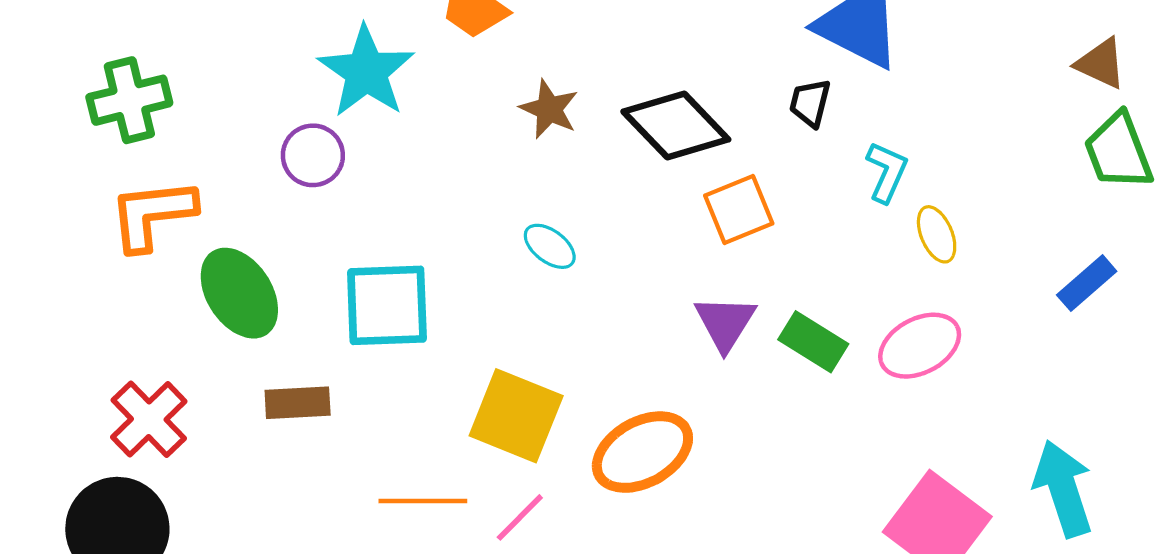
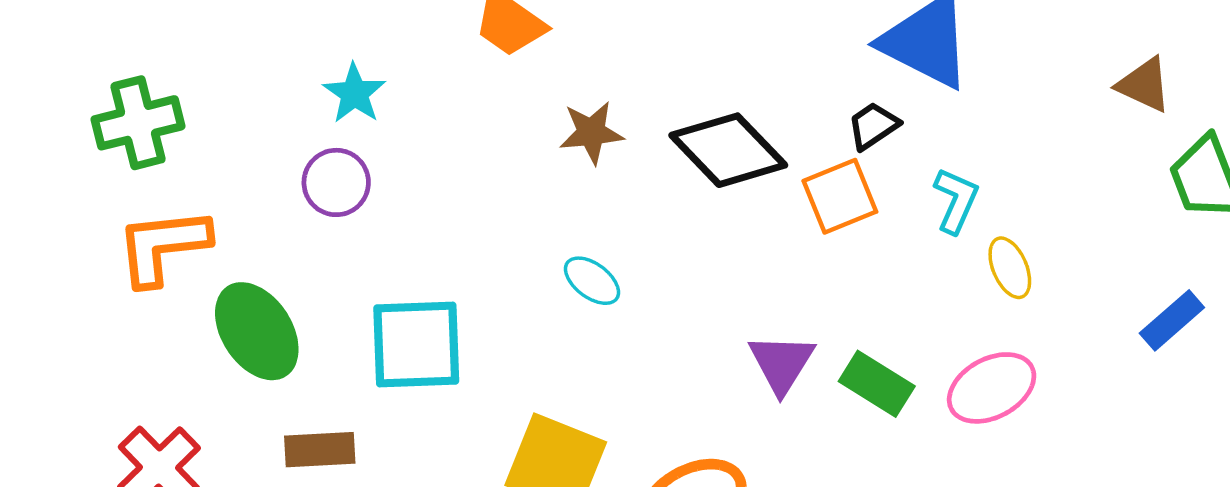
brown triangle: (1101, 63) -> (1144, 85), moved
cyan star: (366, 72) -> (354, 93), moved, size x0.6
black trapezoid: (810, 103) -> (873, 126), turned 42
brown star: (549, 109) -> (591, 132), turned -30
orange square: (739, 209) -> (840, 196), moved

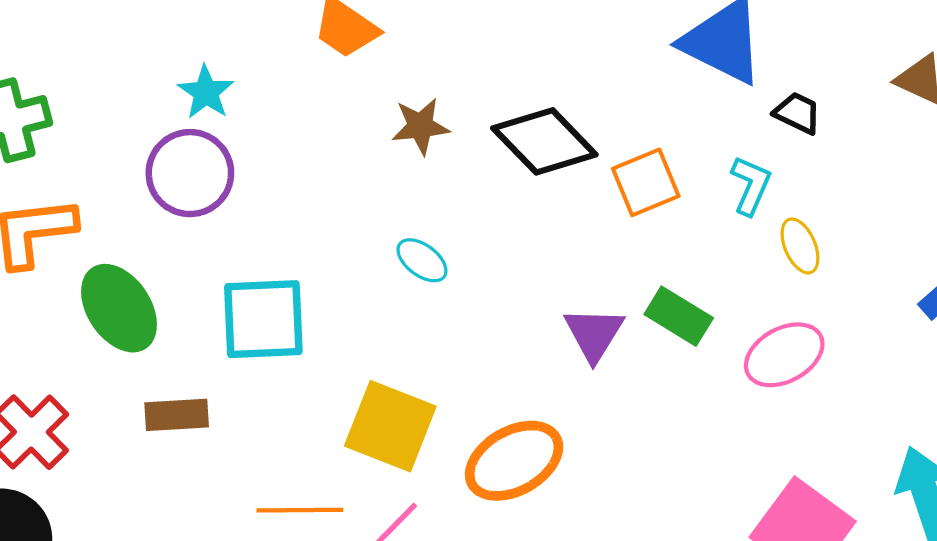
black trapezoid: (873, 126) -> (797, 113), moved, turned 60
purple circle: (336, 182) -> (190, 173), size x1.4
green rectangle: (877, 384) -> (679, 316), moved

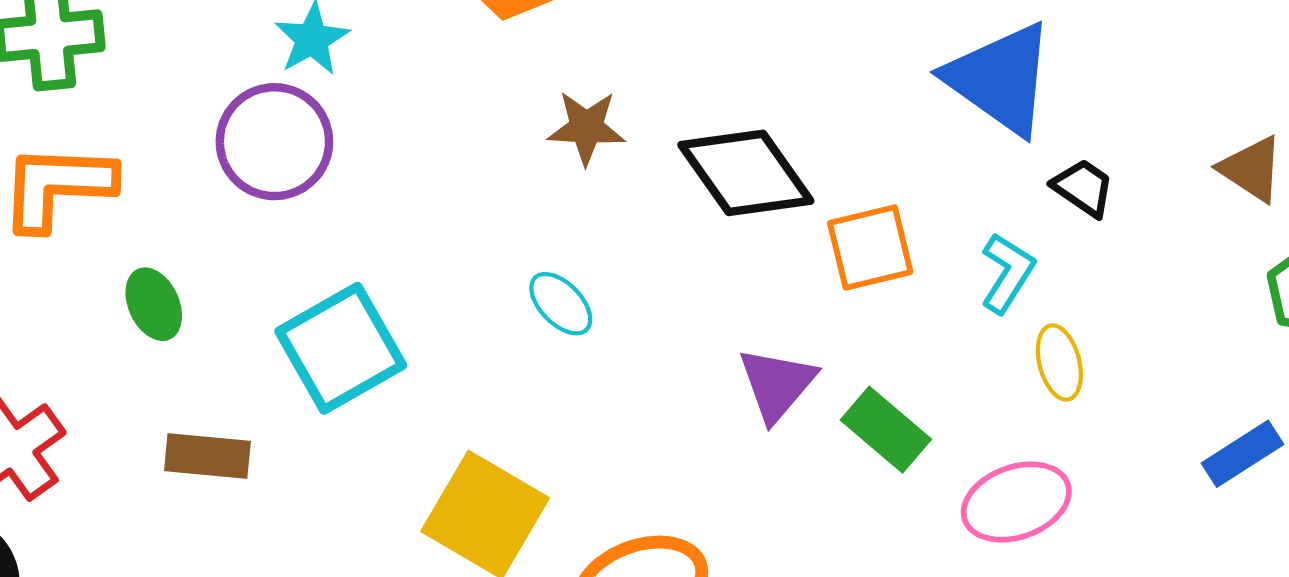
green ellipse: (119, 308) -> (154, 304), size x0.6
cyan square: (263, 319) -> (341, 348), turned -36
purple triangle: (594, 334) -> (777, 384), moved

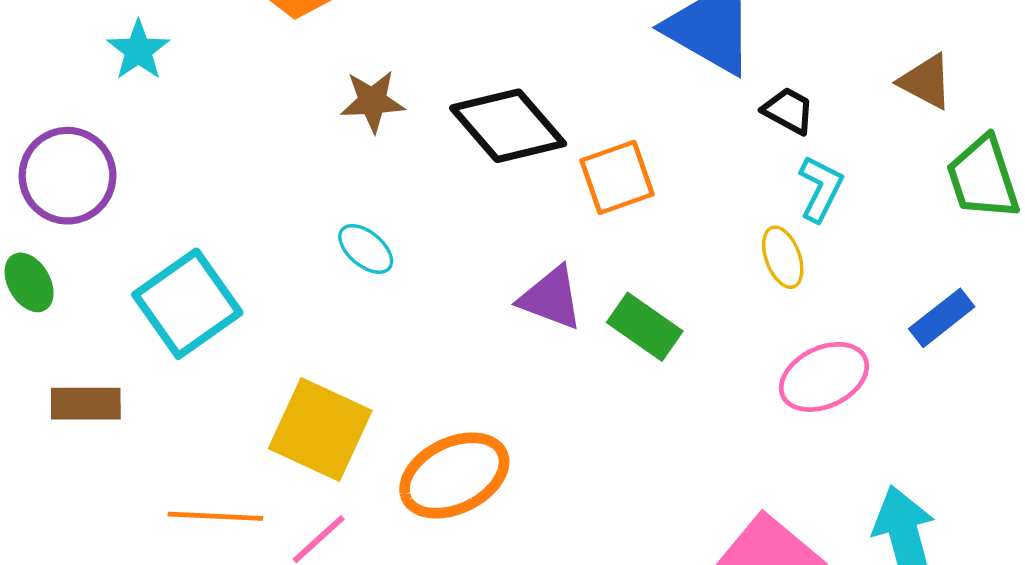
purple circle: (274, 142) -> (67, 176), moved
cyan L-shape: (1007, 273) -> (821, 189), moved
purple triangle: (777, 384) -> (551, 298), turned -44
pink ellipse: (1016, 502) -> (824, 377), moved

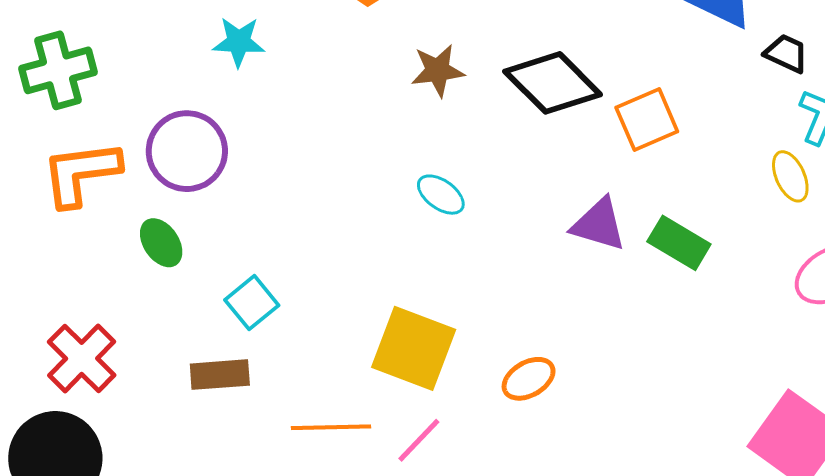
cyan star: (138, 50) -> (239, 42), turned -30
cyan square: (187, 304) -> (252, 303), moved, size x0.6
brown rectangle: (86, 404) -> (220, 375), moved
orange ellipse: (454, 475) -> (529, 379), size x0.6

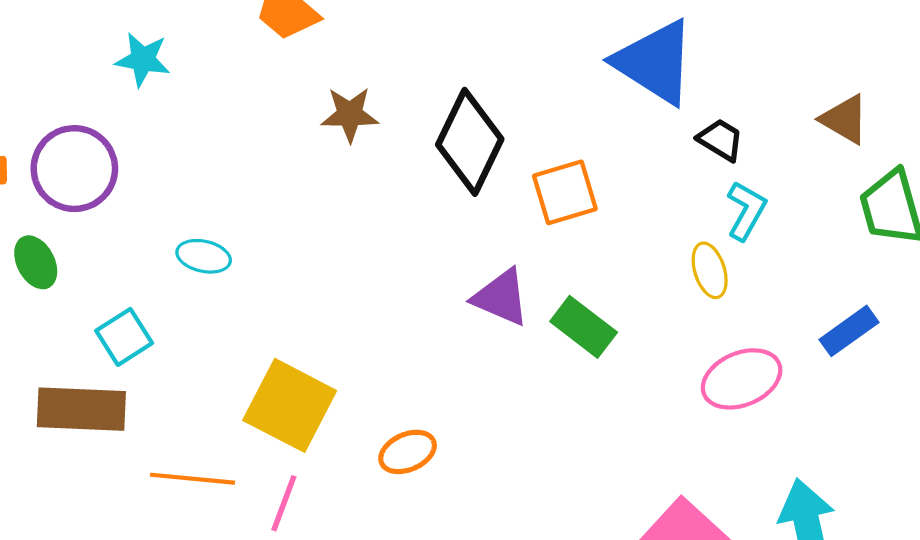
black diamond: (553, 83) -> (470, 142), turned 64
cyan ellipse: (441, 195) -> (204, 256), moved, turned -30
brown rectangle: (220, 375) -> (81, 409), size x1.4
pink line: (419, 440) -> (284, 503), turned -30

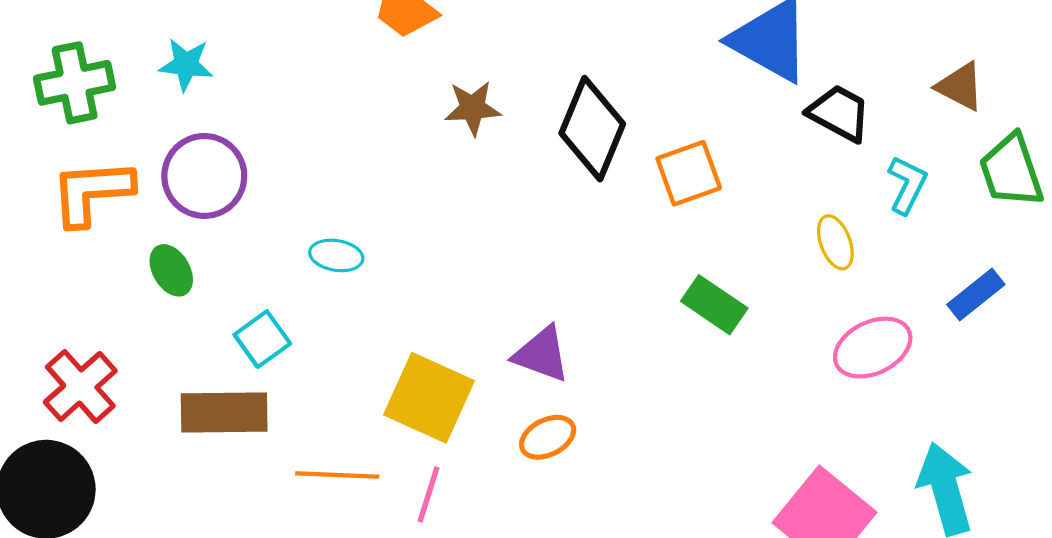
cyan star: (143, 60) -> (186, 65), moved
black trapezoid: (721, 140) -> (839, 113), size x1.4
cyan L-shape: (746, 211) -> (907, 185), moved
purple triangle: (501, 297) -> (542, 354), moved

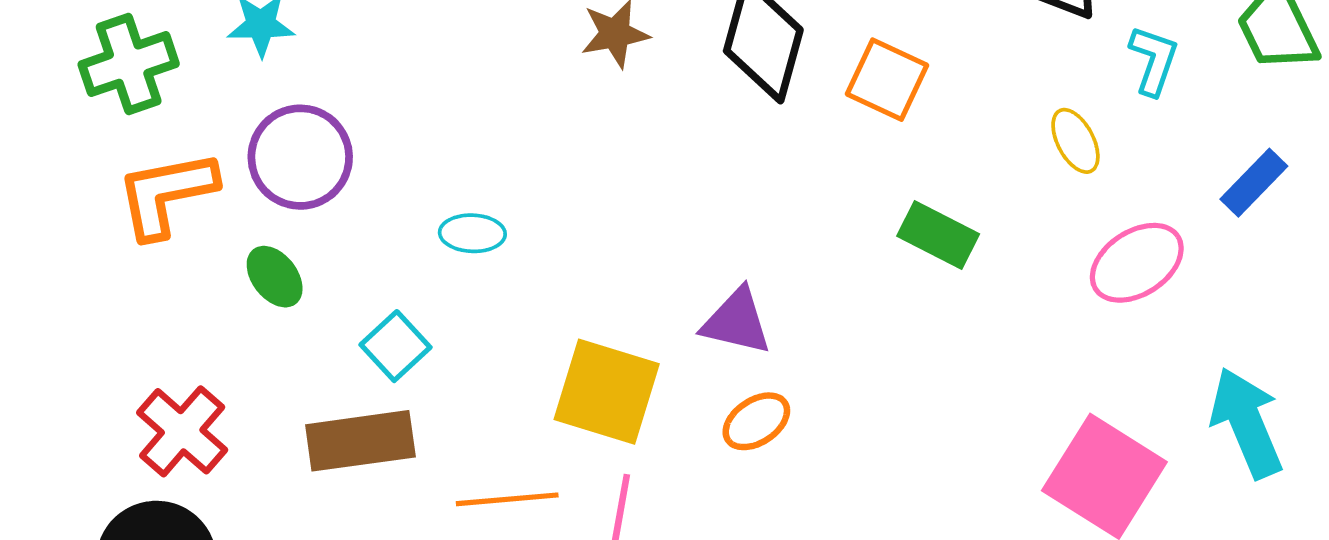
orange square: (689, 173) -> (887, 80), turned -38

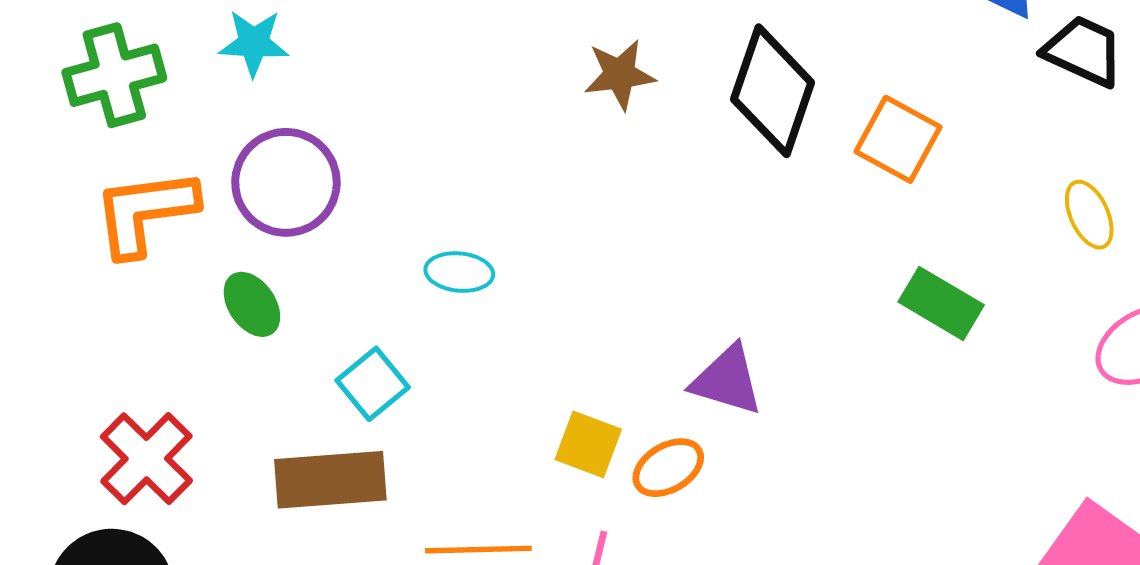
yellow square: (607, 392) -> (588, 444), size x0.6
orange ellipse: (756, 421) -> (668, 468), moved

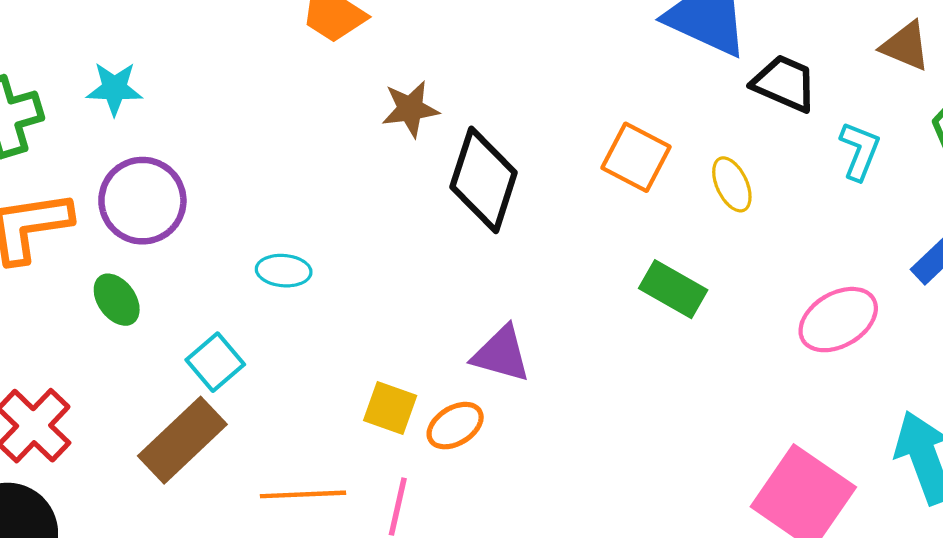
black diamond: (773, 91) -> (484, 180), moved
yellow ellipse: (1089, 215) -> (732, 184), moved
brown rectangle: (330, 480) -> (182, 440), turned -38

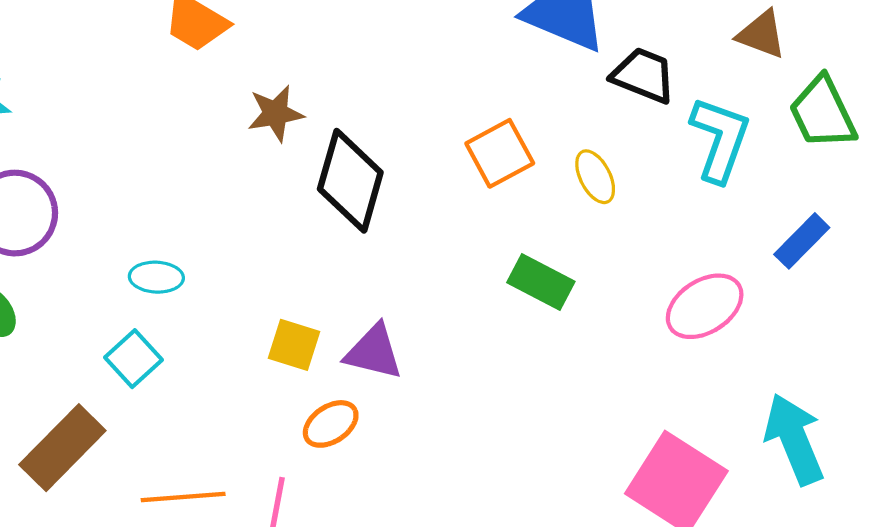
cyan L-shape: (860, 151) -> (720, 139), size x1.5
orange square: (636, 157) -> (500, 153), turned 36
cyan square: (215, 362) -> (133, 359), moved
yellow square: (390, 408) -> (294, 345), moved

